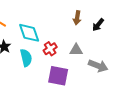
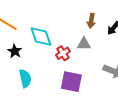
gray triangle: (76, 50) -> (84, 44), moved
cyan semicircle: (26, 58) -> (25, 78), moved

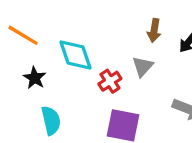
gray triangle: (84, 44) -> (143, 66), turned -48

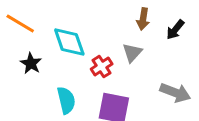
cyan semicircle: (51, 120) -> (66, 100), moved

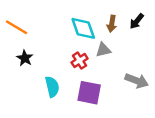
black arrow: (175, 30) -> (137, 21), moved
cyan diamond: (69, 42) -> (83, 28), moved
gray triangle: (132, 53) -> (103, 50), turned 35

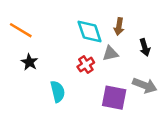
black arrow: (137, 21) -> (145, 47), moved, turned -56
purple square: (89, 93) -> (114, 98), moved

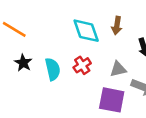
gray triangle: (110, 54) -> (118, 69), moved
cyan semicircle: (58, 92) -> (53, 69), moved

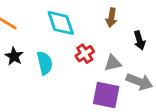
cyan diamond: (86, 31) -> (61, 23), moved
red cross: (82, 65) -> (85, 54), moved

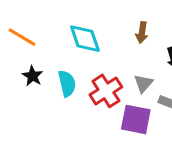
red cross: (85, 54) -> (106, 91), moved, size x1.5
gray triangle: (113, 63) -> (143, 83), turned -36

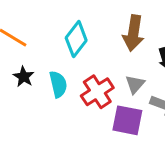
brown arrow: (142, 33) -> (133, 33), size x1.6
cyan diamond: (85, 39) -> (76, 39), turned 56

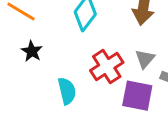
cyan semicircle: (58, 84) -> (67, 91), moved

